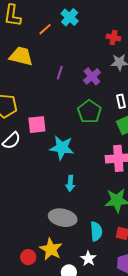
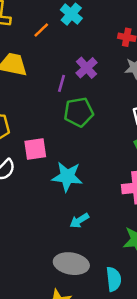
purple cross: (92, 76) -> (87, 68), moved
green pentagon: (89, 111) -> (79, 112), moved, turned 30
cyan arrow: (70, 183) -> (79, 221), turned 56

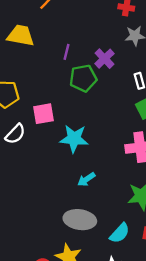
purple cross: (87, 68) -> (105, 59), moved
cyan semicircle: (114, 279) -> (120, 233), turned 50

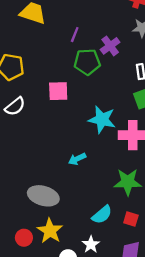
pink square: (44, 114) -> (58, 91), moved
cyan star: (74, 139) -> (102, 120), moved
gray ellipse: (80, 220) -> (43, 196), moved

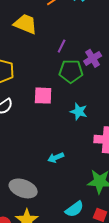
cyan star: (102, 120) -> (79, 112), moved, size x0.7

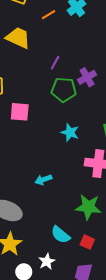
pink square: (43, 96) -> (20, 112), moved
cyan semicircle: (74, 209) -> (61, 235), turned 72

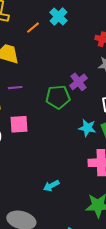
purple line: (55, 63) -> (15, 88), moved, turned 64
cyan star: (70, 132) -> (87, 128), moved

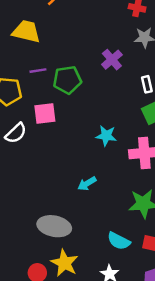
green pentagon: (58, 97) -> (67, 80), moved
cyan star: (87, 128) -> (106, 136), moved

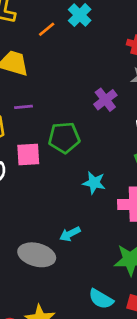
green pentagon: (67, 80) -> (64, 138), moved
gray ellipse: (54, 226) -> (37, 255), moved

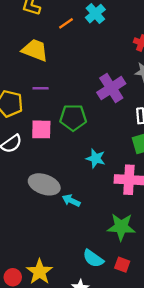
purple cross: (105, 100) -> (111, 88), size x1.4
cyan arrow: (70, 234) -> (71, 201), turned 48
gray ellipse: (37, 255) -> (44, 184), moved

